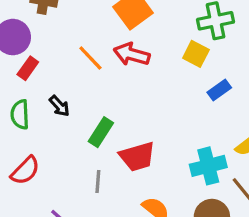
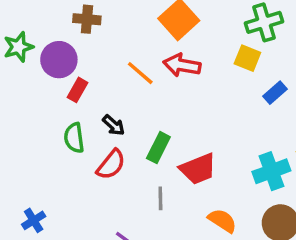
red semicircle: (25, 171) -> (111, 165), moved

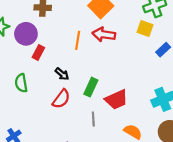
orange line: (140, 73) -> (78, 40), turned 60
green semicircle: (74, 138) -> (21, 83), moved

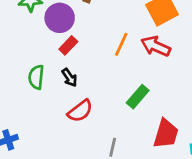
black arrow: (62, 74) -> (69, 77), moved
green rectangle: (91, 87) -> (138, 97), moved
red trapezoid: (116, 100) -> (166, 134), moved, turned -65

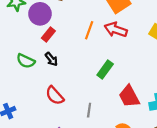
green semicircle: (36, 77) -> (26, 61), turned -66
red semicircle: (80, 111) -> (55, 96), moved, turned 90
red trapezoid: (166, 134) -> (129, 96), turned 140

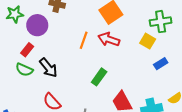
red rectangle: (48, 35) -> (27, 50), moved
black arrow: (51, 59) -> (48, 68), size x1.5

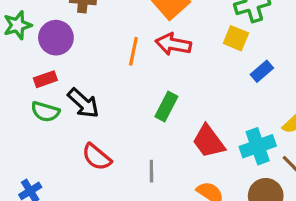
red rectangle: (27, 50) -> (45, 79), turned 40

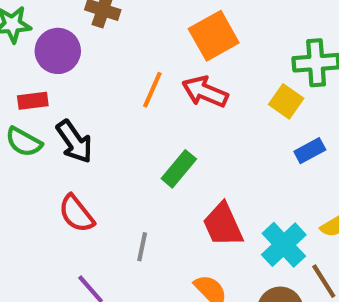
cyan cross: (258, 146) -> (284, 245), turned -36

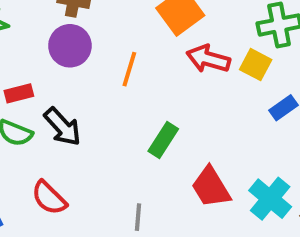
purple circle: (58, 51) -> (70, 46), moved
red arrow: (205, 92) -> (208, 59), moved
red semicircle: (76, 214) -> (49, 198), moved

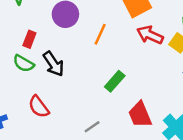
red rectangle: (19, 93) -> (29, 39), turned -63
gray line: (138, 217) -> (92, 127), turned 42

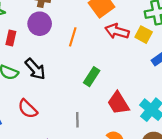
red rectangle: (29, 39) -> (11, 38), moved
gray line: (92, 127) -> (77, 120), turned -48

